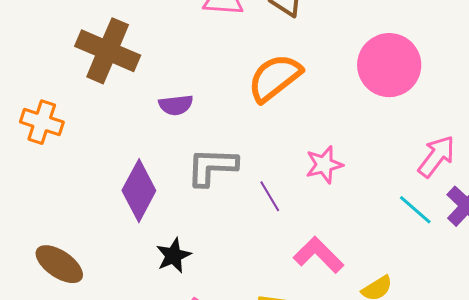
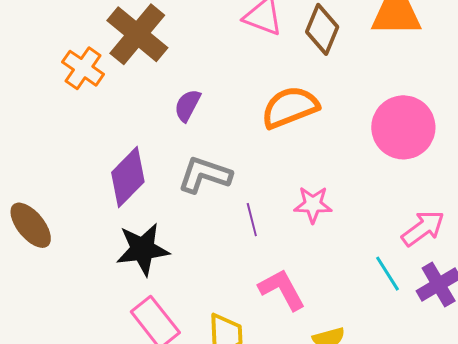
purple semicircle: (176, 105) -> (187, 105), turned 108
orange cross: (42, 122) -> (83, 68), moved
black star: (173, 256) -> (143, 249), size x1.5

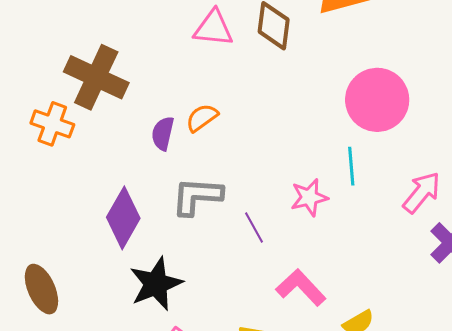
orange semicircle: (290, 107) -> (202, 118), moved, size x0.6
brown ellipse: (31, 225) -> (41, 289), turned 30
cyan line: (387, 274) -> (351, 166), moved, turned 42

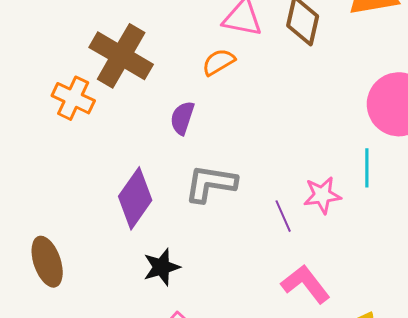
orange semicircle: (202, 118) -> (219, 62), moved
purple line: (254, 227) -> (283, 216), moved
black star: (156, 284) -> (162, 267), size x0.7

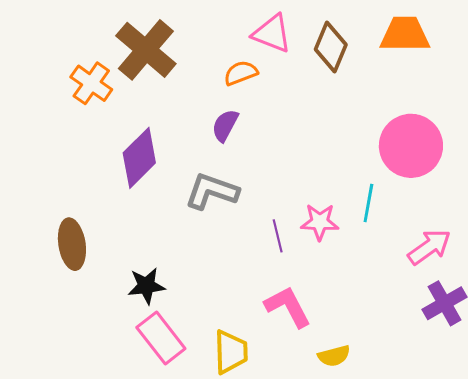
purple semicircle: (182, 118) -> (225, 125), moved
purple diamond: (135, 198) -> (139, 158), moved
brown ellipse: (47, 262) -> (72, 244), moved
black star: (162, 267) -> (146, 286), moved

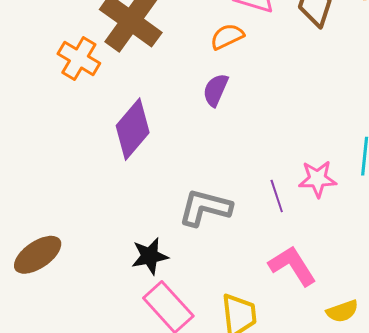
gray L-shape: (212, 191) -> (205, 208), moved
brown ellipse: (72, 244) -> (38, 255), moved, turned 69

